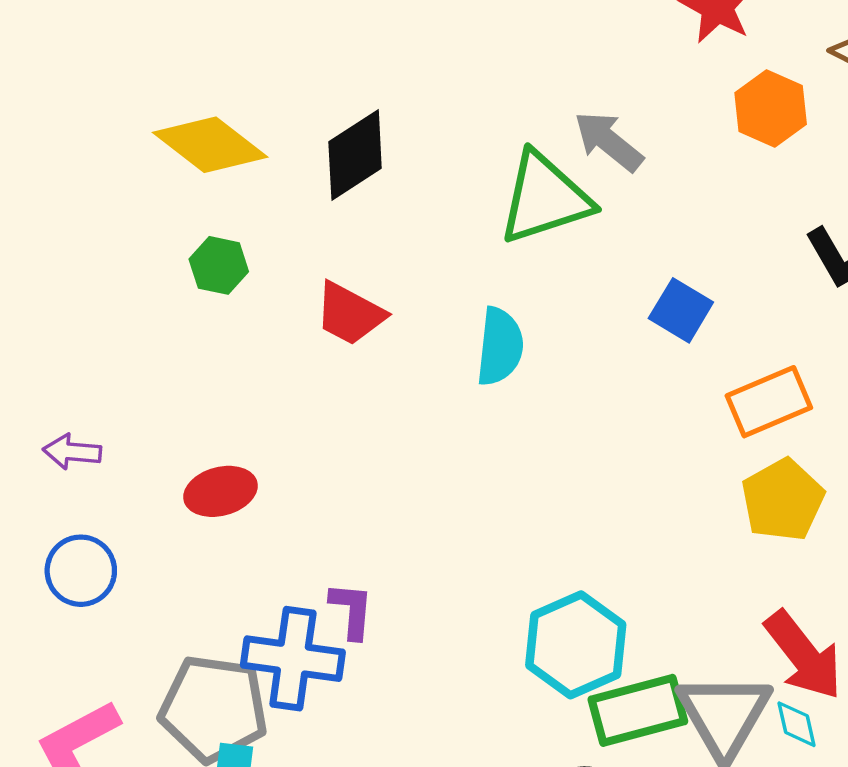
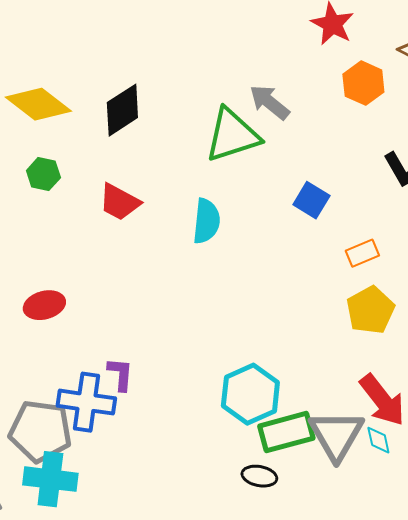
orange rectangle: (769, 402) -> (362, 253), size x0.7

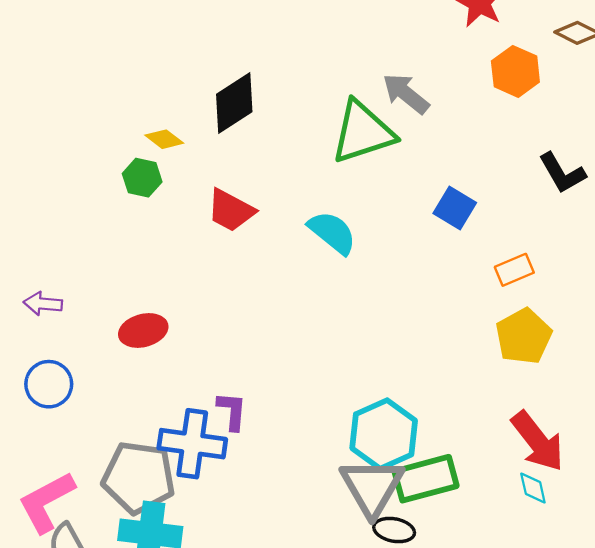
yellow diamond: (38, 104) -> (164, 139), moved, size x0.5
cyan semicircle: (206, 221) -> (332, 232), turned -57
gray triangle: (336, 435) -> (372, 487), moved

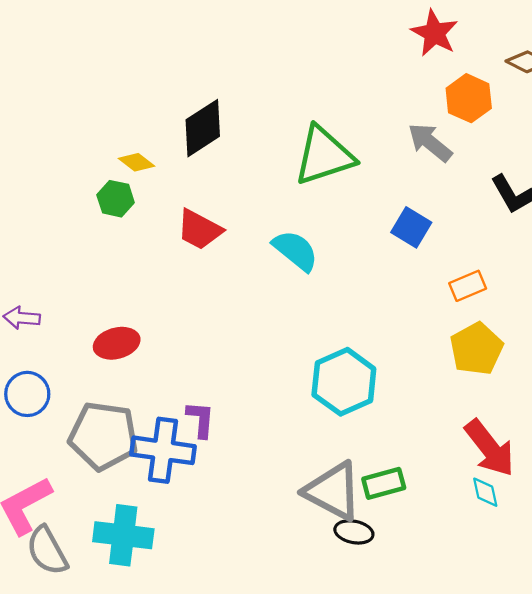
gray arrow: (406, 94) -> (430, 142), moved
cyan hexagon: (384, 434) -> (344, 382), moved
gray pentagon: (139, 478) -> (103, 436), moved
green rectangle: (426, 479) -> (384, 483), size x0.7
gray triangle: (372, 487) -> (333, 491), turned -32

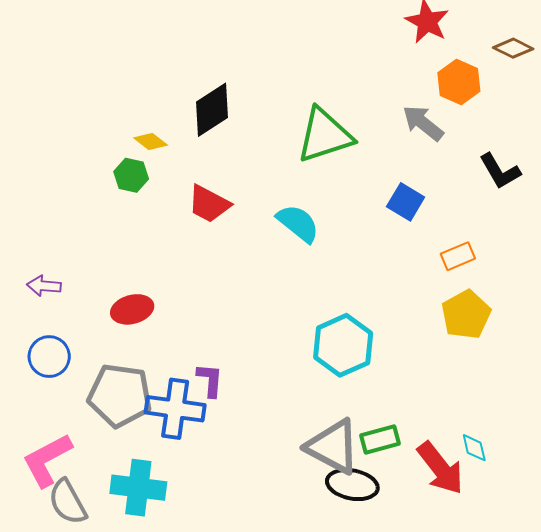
red arrow: (490, 448) -> (440, 468), moved
black ellipse: (354, 532) -> (352, 485), size x1.4

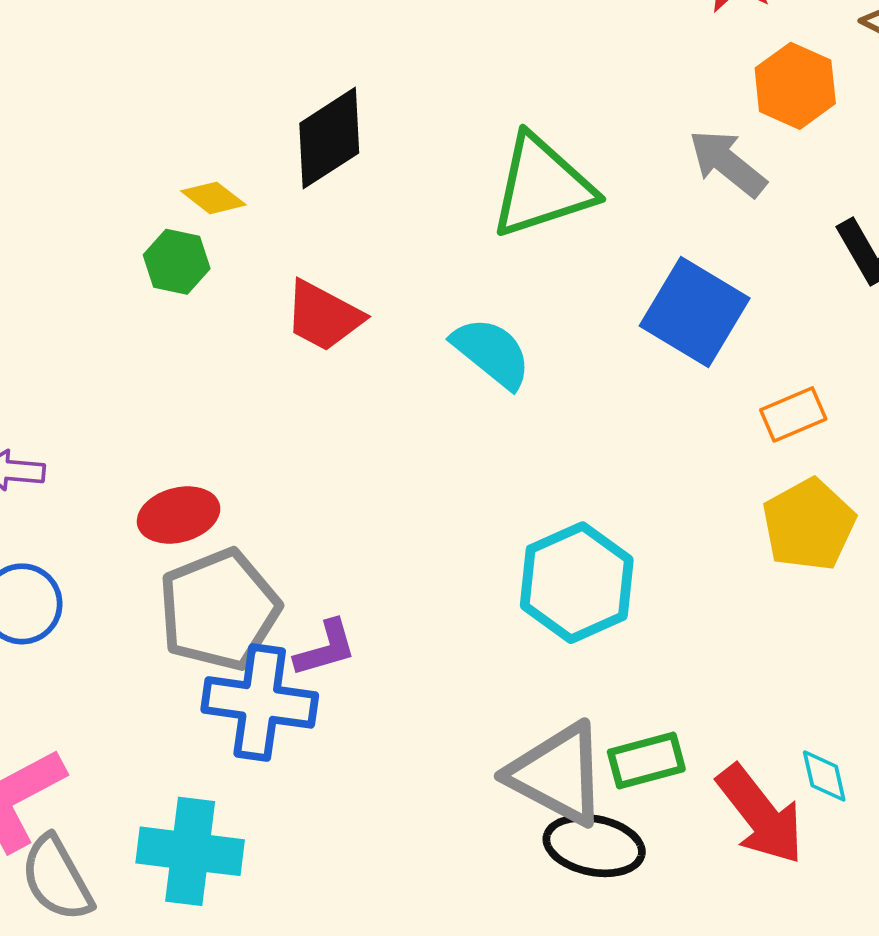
blue square: (406, 202) -> (695, 312), size x1.5
purple L-shape: (210, 380) -> (325, 648), turned 69
gray pentagon: (120, 395) -> (219, 610), moved, turned -30

